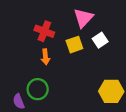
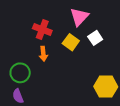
yellow square: (74, 45) -> (71, 42), turned -35
green circle: (38, 89) -> (20, 73), moved

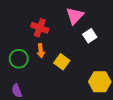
yellow square: (71, 42) -> (62, 62), moved
green circle: (20, 73) -> (19, 59), moved

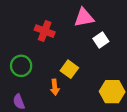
pink triangle: (75, 16) -> (84, 18), turned 36
orange arrow: (41, 51) -> (55, 87), moved

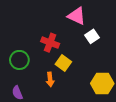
pink triangle: (84, 18) -> (77, 16), turned 36
red cross: (45, 31) -> (50, 43), moved

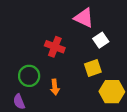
green circle: (19, 60) -> (29, 76), moved
yellow square: (63, 63) -> (93, 68), moved, turned 35

